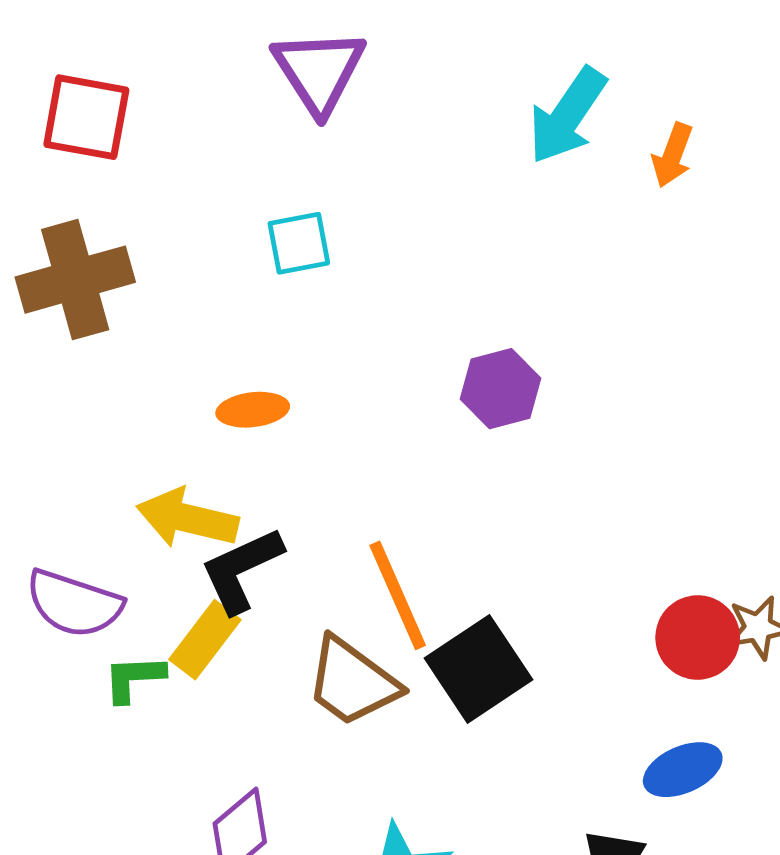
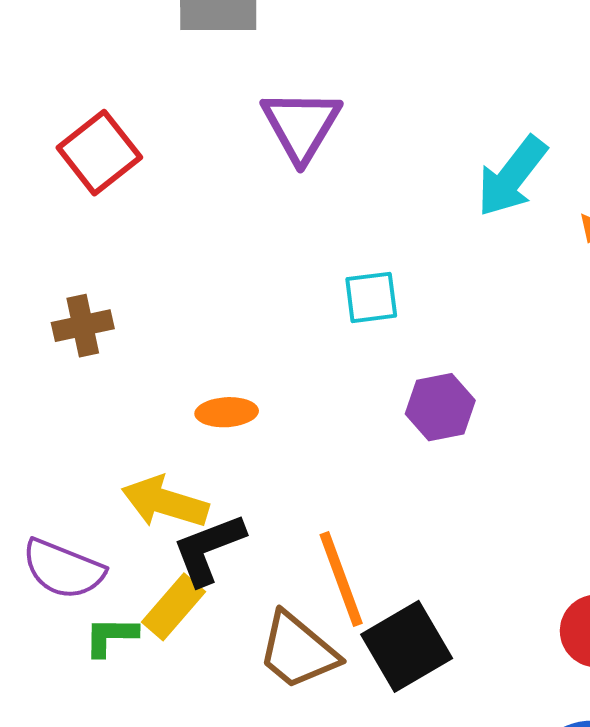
red square: (86, 117) -> (99, 153), turned 38
cyan square: (299, 243) -> (371, 297), moved
brown cross: (75, 280) -> (83, 326), moved, size x0.6

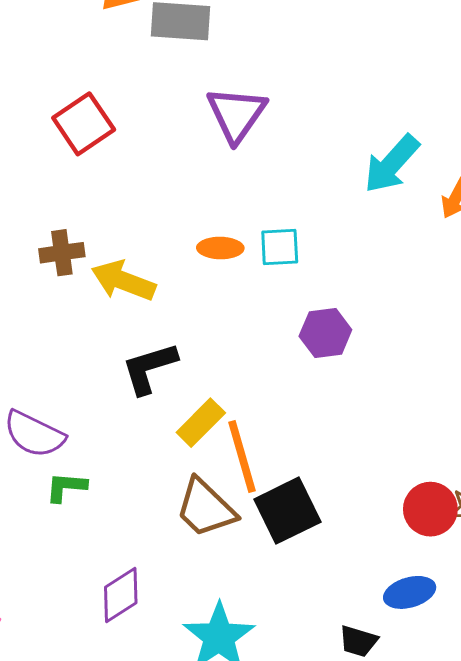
orange ellipse: (227, 412) -> (220, 248), moved
yellow arrow: (165, 502) -> (123, 281), moved
black L-shape: (209, 549) -> (149, 368), moved
yellow rectangle: (174, 607) -> (201, 423), moved

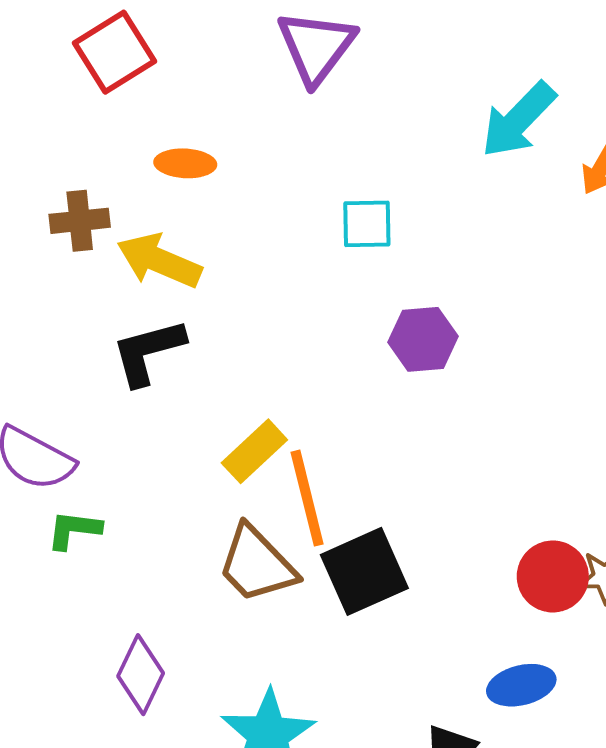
orange ellipse: (220, 248) -> (185, 163), moved
black L-shape: (149, 368) -> (148, 352), moved
purple diamond: (121, 595) -> (141, 675), turned -34

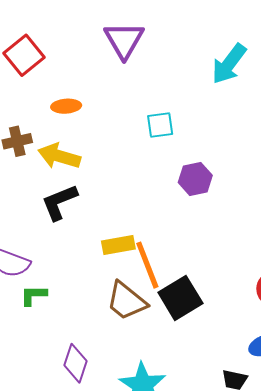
yellow rectangle: (254, 451) -> (118, 245), turned 40

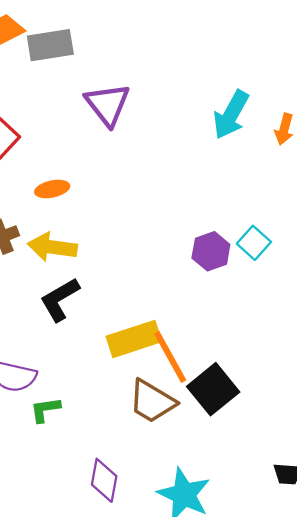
cyan square: (160, 125) -> (254, 243), moved, turned -32
yellow rectangle: (118, 245) -> (134, 339), size x1.4

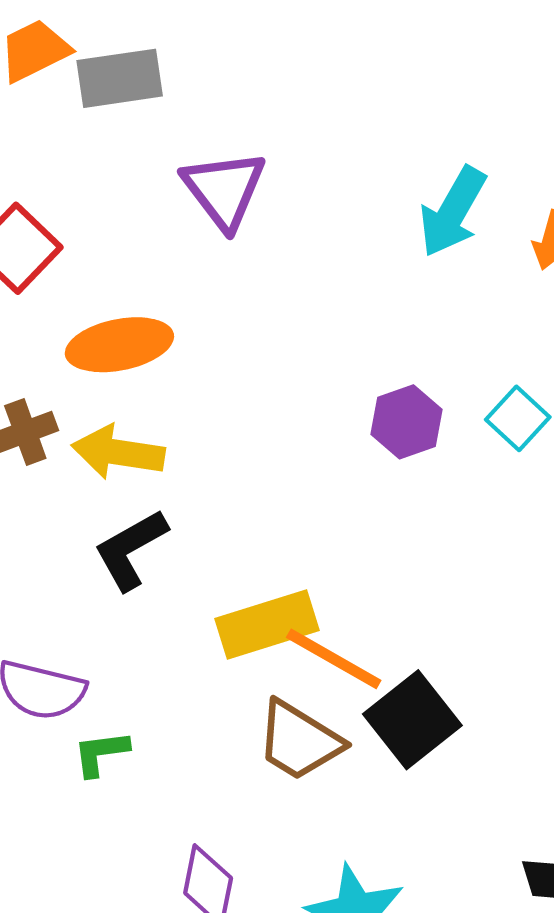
orange ellipse: (52, 189) -> (119, 345), size x1.6
cyan square: (254, 243) -> (518, 418), moved
purple hexagon: (211, 251) -> (407, 422), moved
orange line: (170, 357) -> (334, 659), turned -32

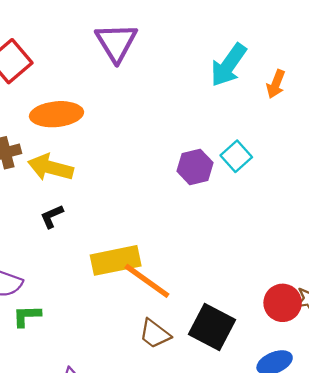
cyan square: (518, 418) -> (236, 156), moved
black L-shape: (131, 550) -> (52, 216), size x0.6
black square: (412, 720) -> (212, 327), moved, turned -30
brown trapezoid: (299, 741) -> (155, 334), moved, size x0.7

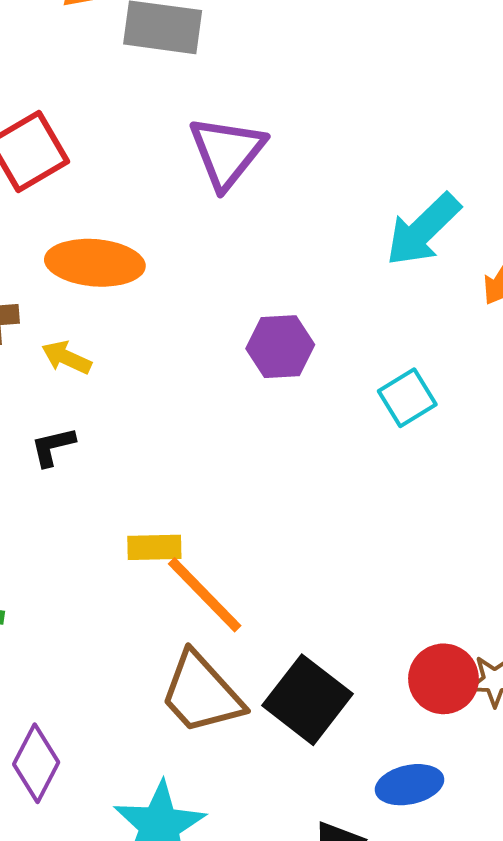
purple hexagon: (195, 167) -> (280, 347), moved
yellow arrow: (50, 168) -> (67, 358), size x0.6
yellow rectangle: (116, 260) -> (154, 547), size x0.6
brown trapezoid: (155, 334) -> (201, 693), size x1.5

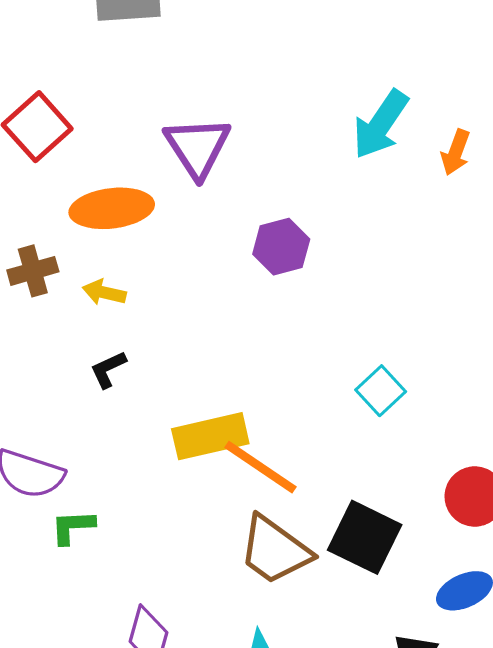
purple triangle: (227, 152) -> (197, 147), moved
cyan square: (407, 398) -> (381, 391), moved
yellow rectangle: (154, 547) -> (210, 436), size x1.6

